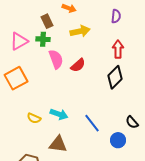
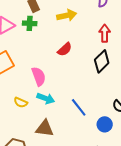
pink semicircle: (56, 59) -> (39, 76), moved

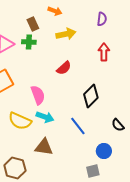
black diamond: (102, 61) -> (91, 96), moved
yellow semicircle: (21, 102) -> (20, 121), size x1.6
blue circle: (105, 124) -> (104, 151), moved

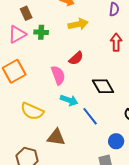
brown rectangle: (33, 24) -> (26, 13), moved
pink semicircle: (38, 95) -> (58, 75), moved
black diamond: (91, 96) -> (103, 86), turned -75
cyan arrow: (45, 117) -> (69, 100), moved

